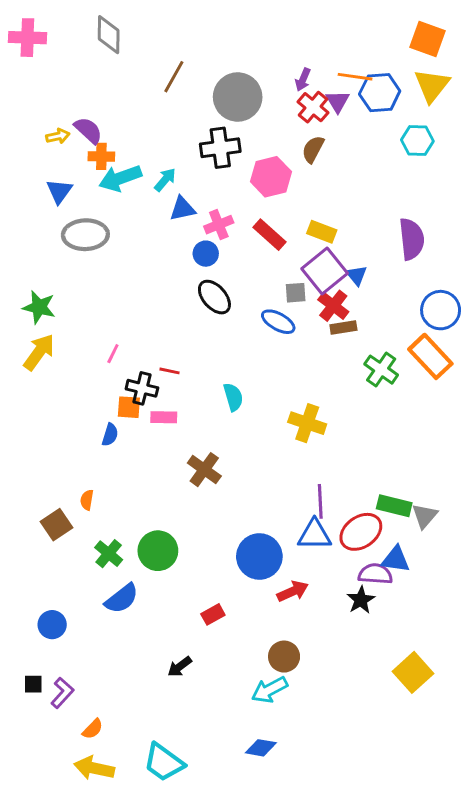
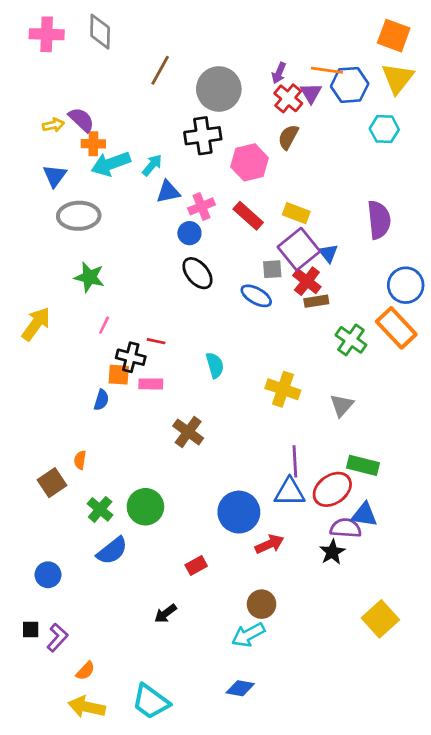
pink cross: (27, 38) -> (47, 34), moved
green star: (39, 307) -> (89, 277), moved
gray triangle: (425, 516) -> (342, 405), moved

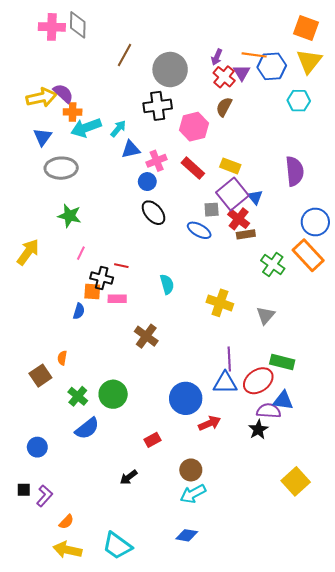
pink cross: (47, 34) -> (52, 27), moved
yellow arrow: (53, 125) -> (41, 98), size x1.8
brown circle: (262, 604) -> (191, 470), moved

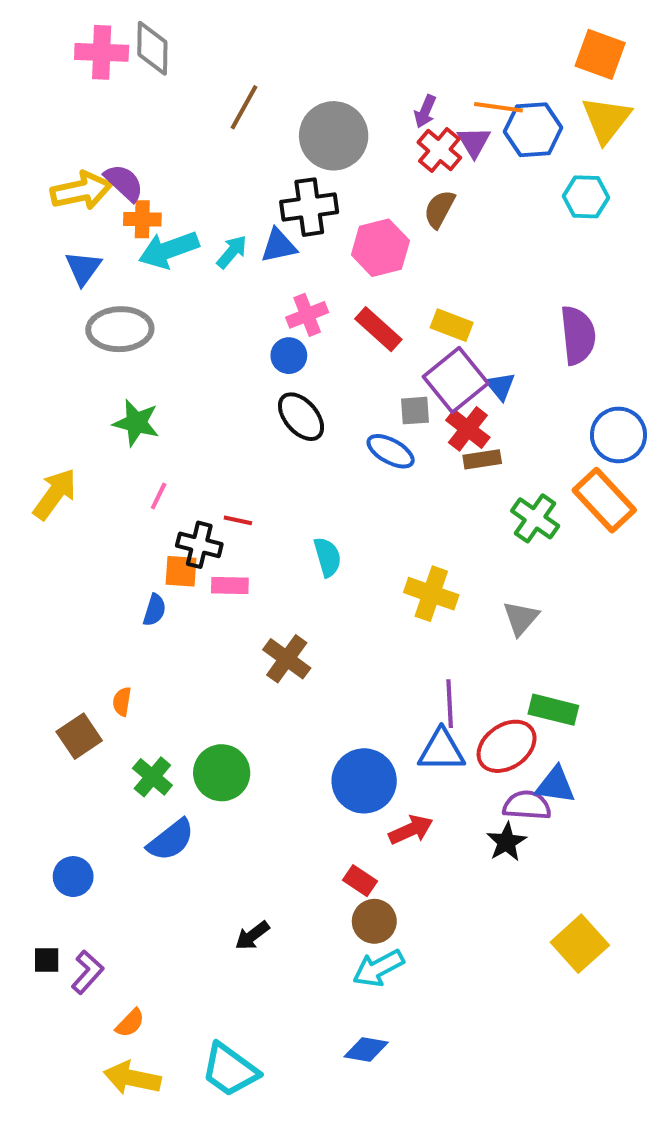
blue triangle: (131, 149) -> (279, 246), moved
red rectangle: (152, 440) -> (360, 881), moved, turned 63

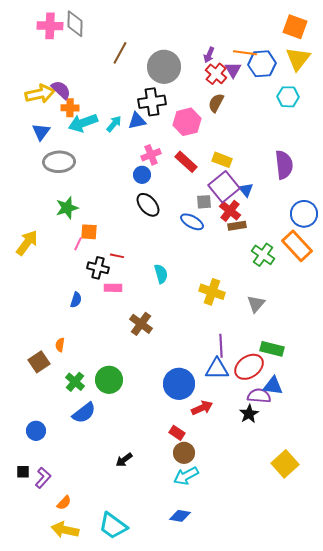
green star: (136, 423) -> (67, 208), turned -30
orange square: (181, 571) -> (89, 232), moved

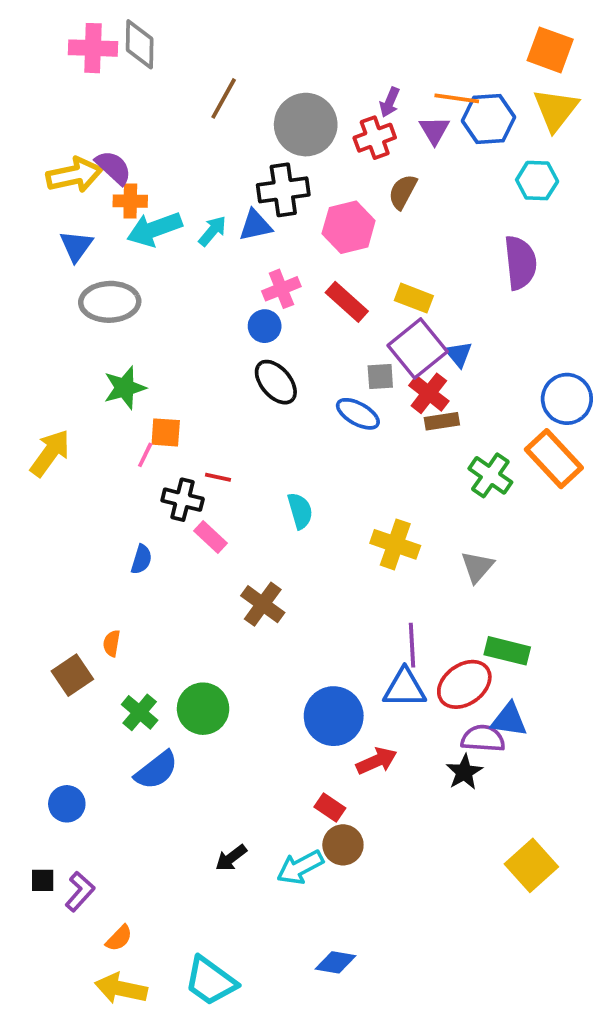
red cross: (216, 74) -> (375, 138), moved, turned 30
purple semicircle: (284, 165) -> (520, 263), moved
pink rectangle: (113, 288) -> (210, 537), turned 42
cyan arrow: (186, 476) -> (300, 867), moved

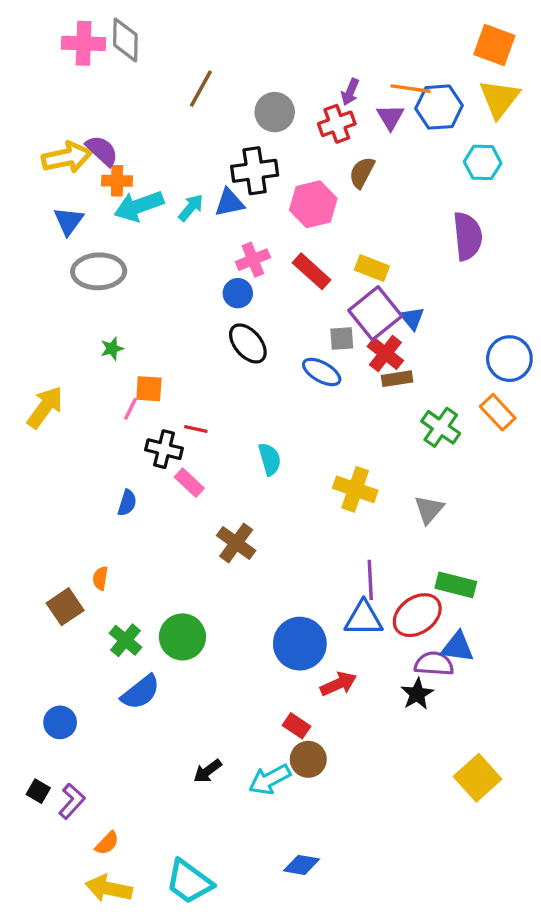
gray circle: (306, 125) -> (275, 112), size x0.7
green star: (125, 388) -> (112, 348), size x0.6
orange rectangle: (554, 459) -> (498, 412), size x0.7
black square: (43, 880) -> (38, 791), turned 30

